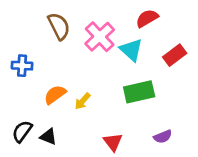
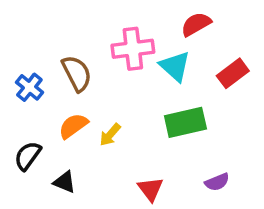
brown semicircle: (59, 26) -> (77, 73), moved
pink cross: (100, 37) -> (133, 49), turned 36
blue cross: (22, 66) -> (29, 87), turned 36
black semicircle: (22, 131) -> (28, 156), moved

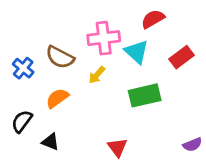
brown semicircle: (77, 73) -> (60, 57), turned 144
yellow arrow: (110, 135) -> (97, 75), moved
purple semicircle: (217, 182) -> (192, 145), moved

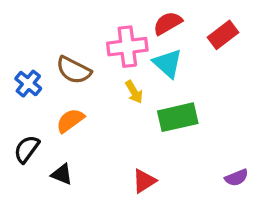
red semicircle: (153, 19) -> (168, 23), moved
red rectangle: (182, 57) -> (223, 35), moved
yellow arrow: (97, 75) -> (134, 92), moved, turned -72
red triangle: (117, 147) -> (144, 181), turned 35

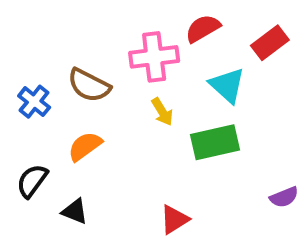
cyan triangle: (168, 63) -> (227, 85), moved
purple semicircle: (236, 178) -> (284, 197), moved

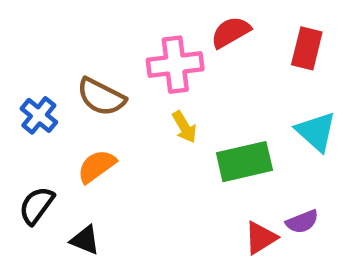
red rectangle: (270, 43) -> (307, 48), turned -39
cyan triangle: (227, 85) -> (316, 132), moved
purple semicircle: (284, 197) -> (302, 222), moved
red triangle: (174, 219) -> (261, 238), moved

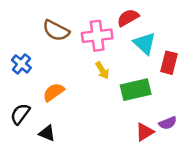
red rectangle: (307, 48) -> (169, 63), moved
brown semicircle: (101, 97) -> (56, 31), moved
cyan triangle: (316, 132) -> (145, 43), moved

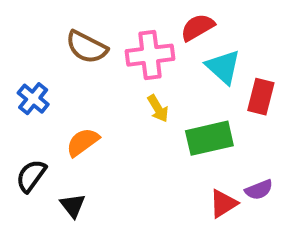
black triangle: (47, 133) -> (73, 206), turned 30

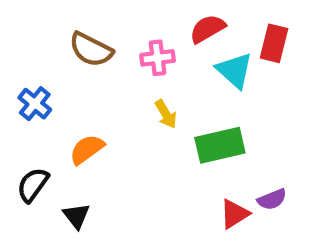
pink cross: (150, 55) -> (158, 58), size x0.7
red rectangle: (261, 97) -> (274, 43), moved

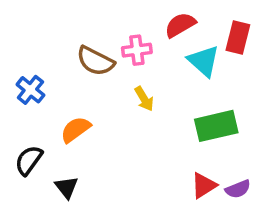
brown semicircle: (91, 50) -> (95, 61), moved
green rectangle: (220, 145) -> (216, 126), moved
purple semicircle: (272, 199) -> (238, 189), moved

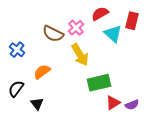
pink cross: (137, 50) -> (76, 28), turned -35
yellow arrow: (144, 99) -> (80, 55), size x1.6
green rectangle: (216, 126) -> (99, 83), moved

